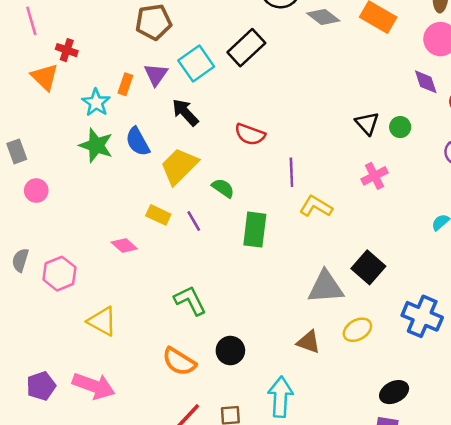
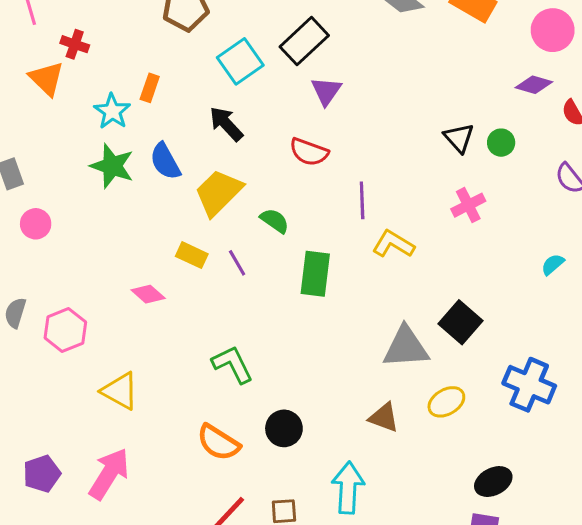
purple triangle: (156, 75) -> (326, 91), moved
purple diamond: (426, 82) -> (534, 85), turned -56
pink arrow: (94, 386) -> (109, 474), turned -78

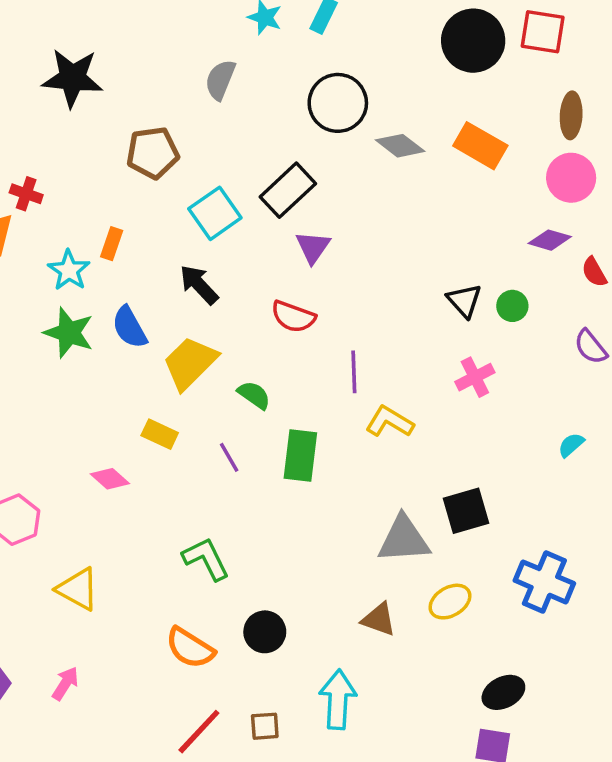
purple line: (237, 263) -> (229, 457), moved
black square: (460, 322) -> (466, 511), turned 33
pink arrow: (109, 474) -> (65, 683), size x0.6

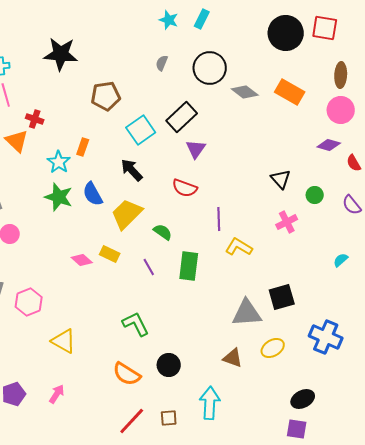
gray semicircle: (220, 80) -> (162, 63), moved, size x0.7
green circle: (512, 306) -> (315, 195), moved
pink diamond: (110, 479) -> (82, 260), moved

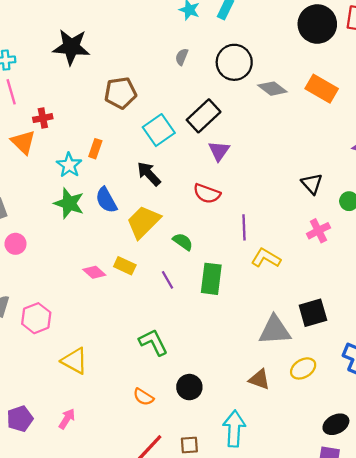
red cross: (35, 119) -> (43, 118), turned -30
orange semicircle: (127, 374) -> (143, 397), size x0.7

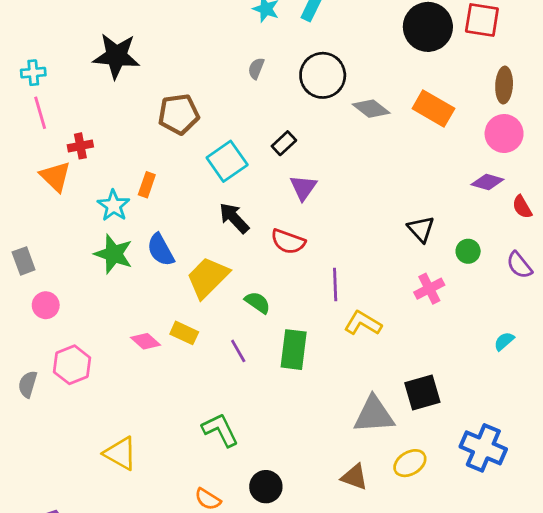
black rectangle: (204, 116) -> (284, 143), size x0.6
black arrow: (149, 174) -> (234, 218), moved
pink hexagon: (36, 318) -> (72, 365), moved

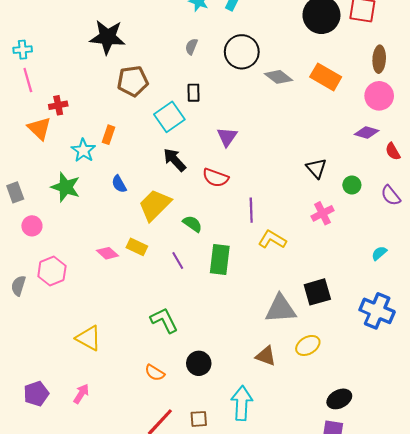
black star: (116, 56) -> (107, 37), moved
black rectangle: (284, 143) -> (194, 93), moved, turned -48
blue semicircle: (161, 250) -> (119, 184), size x0.7
green star: (114, 254) -> (66, 187), moved
blue cross: (483, 448) -> (377, 311), moved

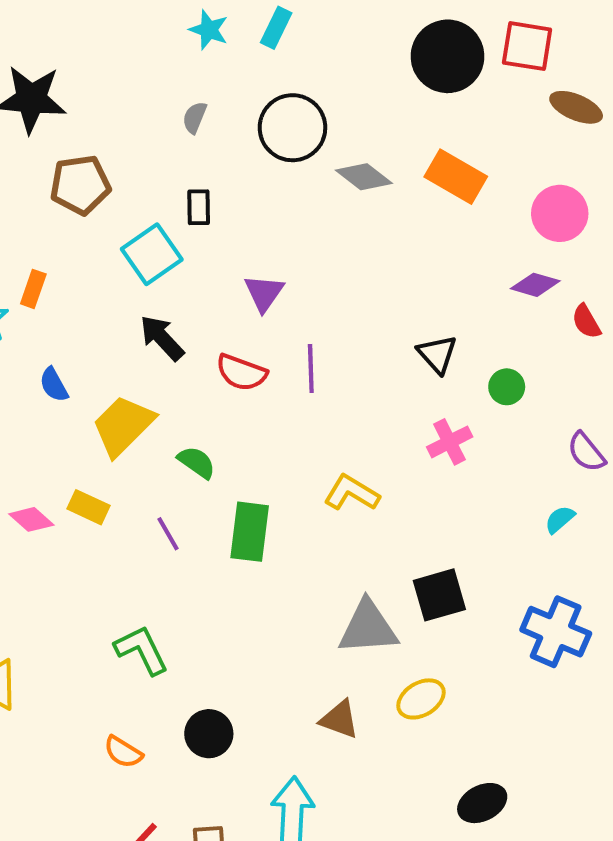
brown ellipse: (379, 59) -> (576, 107), moved, turned -70
purple semicircle: (391, 195) -> (586, 452), moved
purple line: (251, 210) -> (311, 368), moved

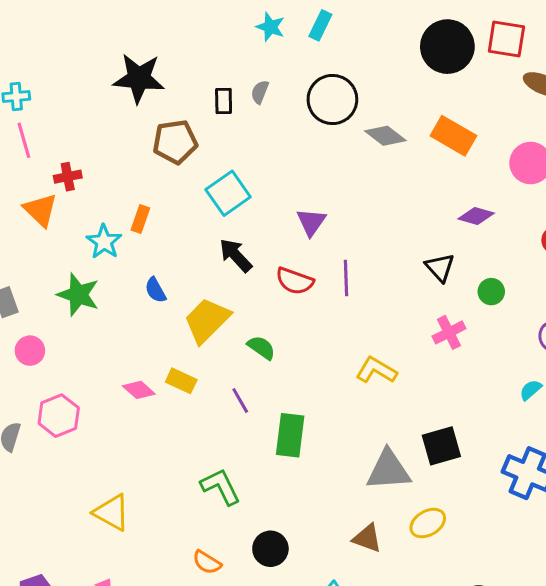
black rectangle: (199, 207) -> (224, 101), moved
purple diamond: (535, 285) -> (476, 216), moved
green rectangle: (250, 532) -> (290, 435), moved

